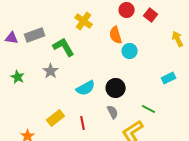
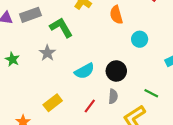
cyan circle: (130, 51) -> (140, 39), moved
gray semicircle: (113, 112) -> (113, 96), turned 32
red line: (83, 123) -> (90, 106), moved, turned 48

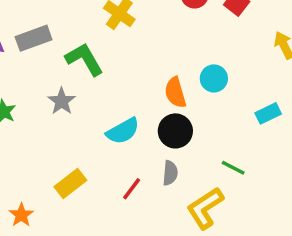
orange semicircle: (116, 15) -> (175, 92), moved

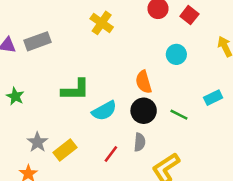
green L-shape: (84, 59) -> (75, 90), moved, turned 120
cyan circle: (214, 78) -> (176, 54), moved
gray star: (62, 101) -> (37, 142), moved
green line: (233, 168) -> (179, 115), moved

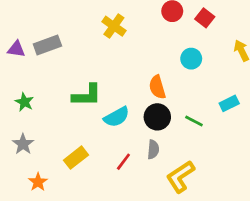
gray star: (37, 142) -> (23, 144), moved

